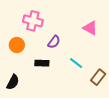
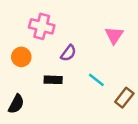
pink triangle: (90, 28) -> (114, 35), turned 35

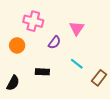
pink triangle: (114, 35) -> (77, 28), moved
black rectangle: (53, 80) -> (42, 72), moved

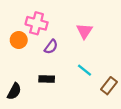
purple semicircle: (54, 42) -> (51, 47), moved
orange circle: (17, 45) -> (19, 40), moved

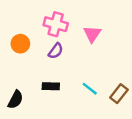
pink cross: (37, 23) -> (56, 24), moved
cyan line: (84, 70) -> (90, 89), moved

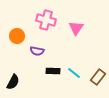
purple semicircle: (56, 51) -> (37, 51), moved, turned 64
black rectangle: (51, 86) -> (53, 71), moved

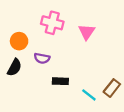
cyan line: (74, 73) -> (89, 95), moved
black semicircle: (13, 82) -> (14, 67), moved

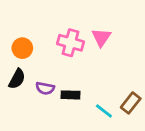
pink cross: (52, 23) -> (70, 43), moved
purple semicircle: (42, 58) -> (45, 88), moved

